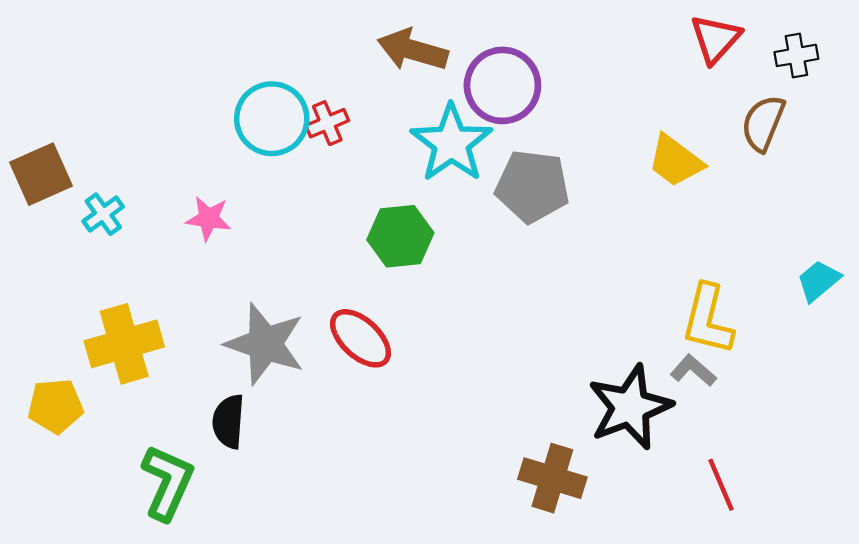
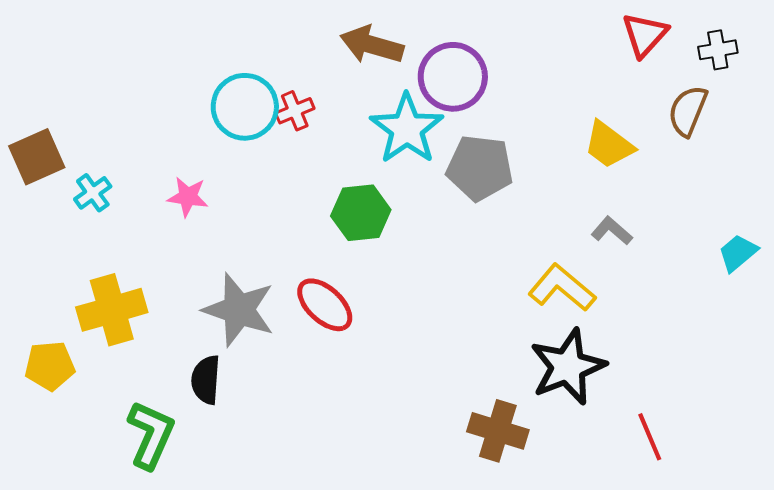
yellow L-shape: (708, 319) -> (562, 288), moved, turned 116
gray L-shape: (693, 370) -> (612, 231), moved

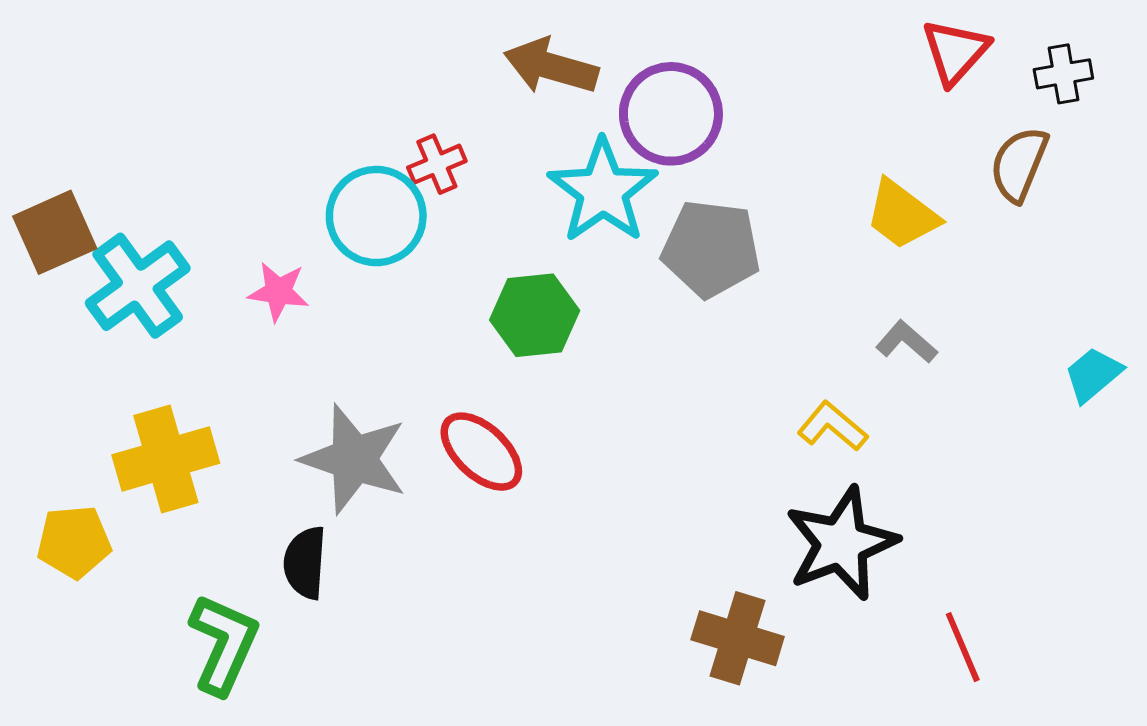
cyan circle: (245, 107) -> (376, 216), moved
cyan cross: (93, 193) -> (138, 286), size x1.8
yellow L-shape: (562, 288) -> (832, 426), size x0.7

